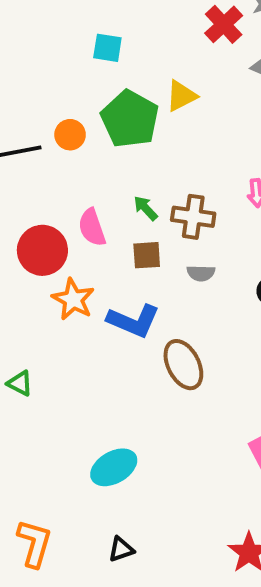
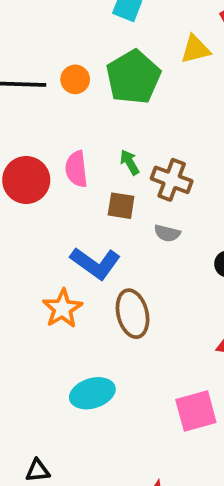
yellow triangle: (181, 96) -> (195, 49), moved
orange star: (73, 299) -> (62, 309), moved
cyan ellipse: (114, 467) -> (92, 393), moved

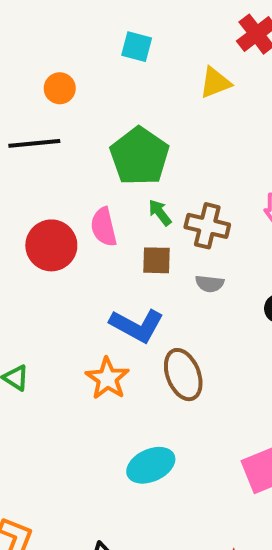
green pentagon: (133, 77) -> (139, 156), moved
orange circle: (75, 79) -> (60, 88), moved

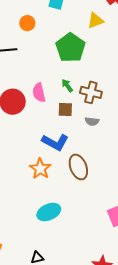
orange circle: (60, 88) -> (27, 23), moved
green pentagon: (139, 156) -> (71, 48), moved
cyan ellipse: (151, 465) -> (49, 212), moved

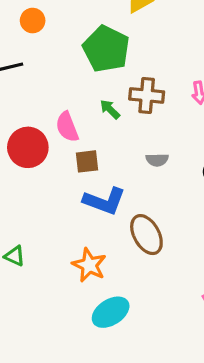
brown cross: (91, 92) -> (147, 95), moved
brown square: (65, 110) -> (87, 161), moved
orange star: (40, 169) -> (89, 265), moved

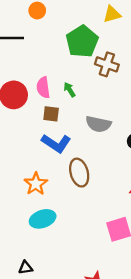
brown cross: (147, 95) -> (107, 64), moved
green arrow: (110, 109) -> (69, 90), moved
gray semicircle: (157, 160) -> (98, 124), size x1.6

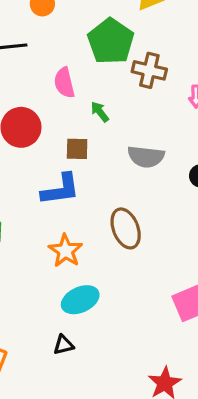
pink semicircle: (43, 87) -> (64, 83), moved
blue L-shape: (56, 143) -> (60, 189), moved, turned -36
black triangle: (26, 268) -> (64, 345), moved

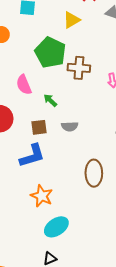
gray semicircle: (146, 157) -> (70, 126), moved, size x0.7
brown ellipse: (126, 228) -> (94, 173), moved, turned 30

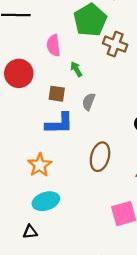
gray semicircle: (70, 126) -> (89, 102), turned 98
blue L-shape: (32, 156) -> (59, 124), moved

